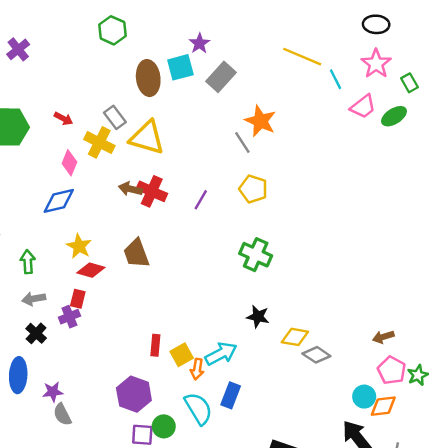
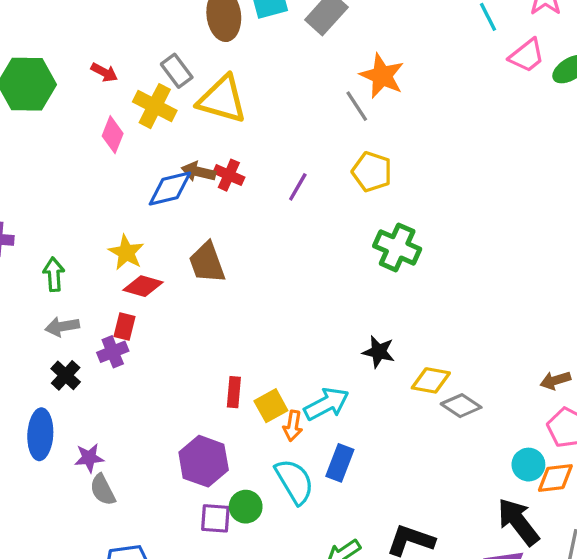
red cross: (152, 191) -> (229, 175), size x0.7
blue diamond: (59, 201) -> (170, 189), moved
green cross: (256, 255) -> (397, 247), moved

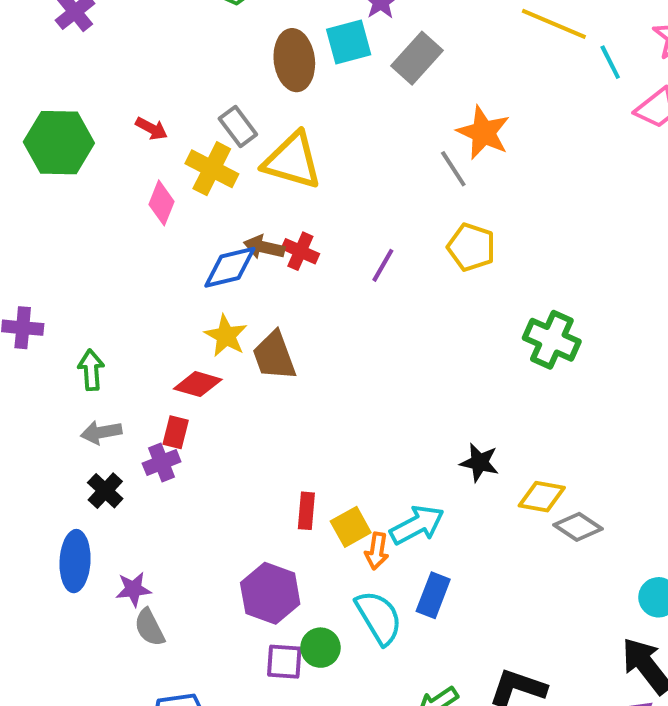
green cross: (397, 247) -> (552, 340), moved
yellow star: (126, 252) -> (226, 336), moved

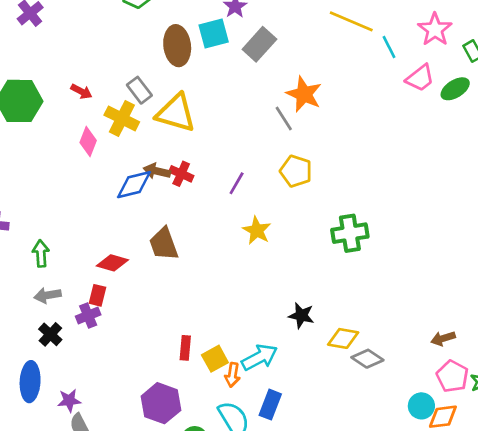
yellow star: (226, 336) -> (257, 230), moved
green cross: (552, 340) -> (350, 233), turned -33

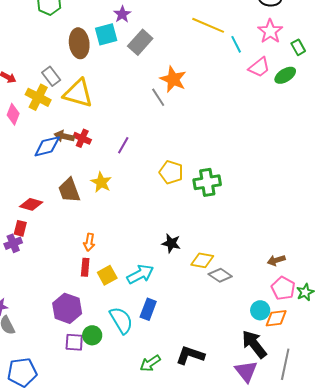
yellow pentagon: (296, 171) -> (171, 172), moved
yellow star: (257, 230) -> (101, 182), moved
orange arrow: (232, 375) -> (89, 242), moved

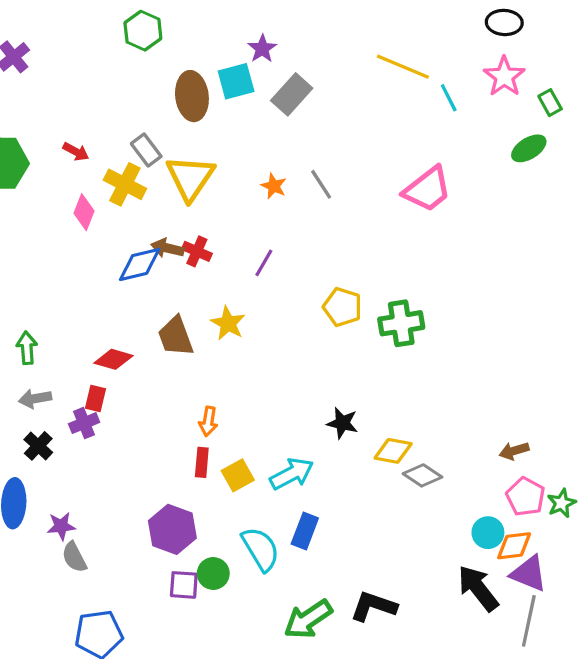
pink trapezoid: (259, 67) -> (427, 189), moved, size x1.4
orange star: (173, 79) -> (274, 186), moved, size x0.6
yellow triangle: (78, 93) -> (190, 178), turned 48
green arrow: (150, 363) -> (308, 619), size x1.4
purple triangle: (246, 371) -> (529, 574), moved, turned -30

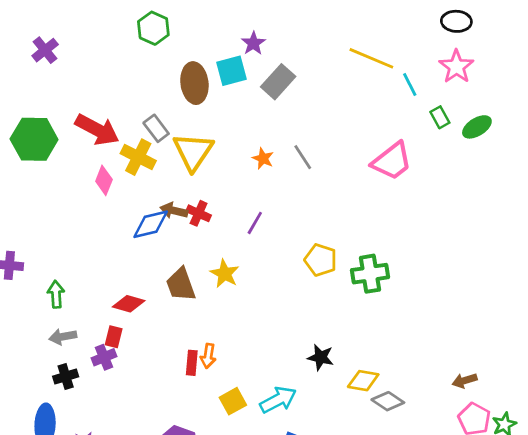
green rectangle: (550, 103) -> (440, 117), moved
red arrow: (76, 152) -> (97, 130), size x2.0
black cross: (38, 446) -> (66, 376), turned 30
red rectangle: (202, 462) -> (192, 363), moved

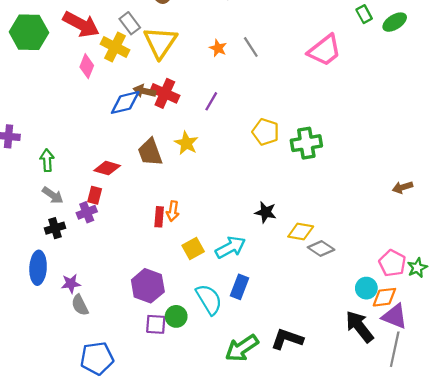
red cross: (199, 213) -> (165, 93), size x1.4
gray arrow: (63, 337) -> (53, 195), turned -135
brown arrow: (465, 381) -> (403, 187), moved

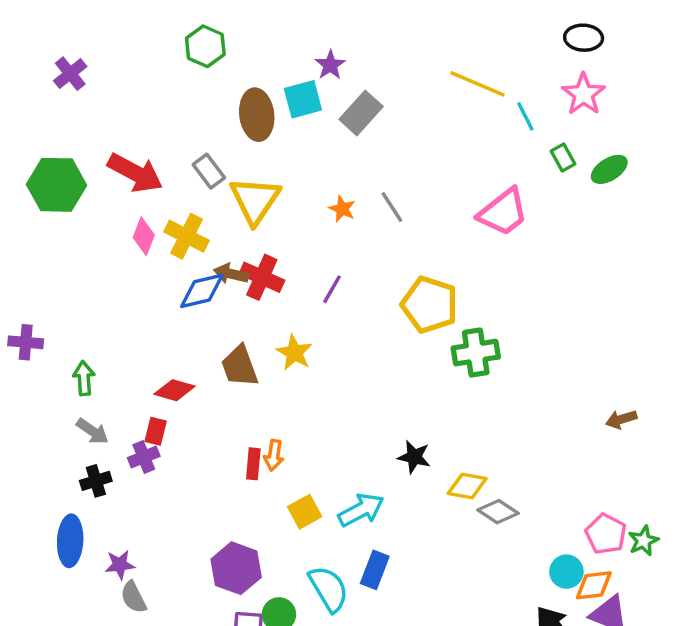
yellow cross: (115, 47) -> (187, 236), moved
yellow pentagon: (266, 132) -> (430, 305), moved, size x1.4

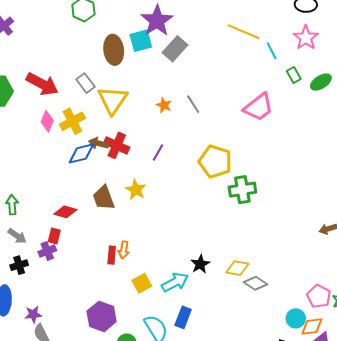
purple star: (330, 65) -> (157, 21), size x1.8
yellow cross: (187, 236) -> (72, 121), turned 35
black star: (414, 457) -> (200, 264), moved, turned 30

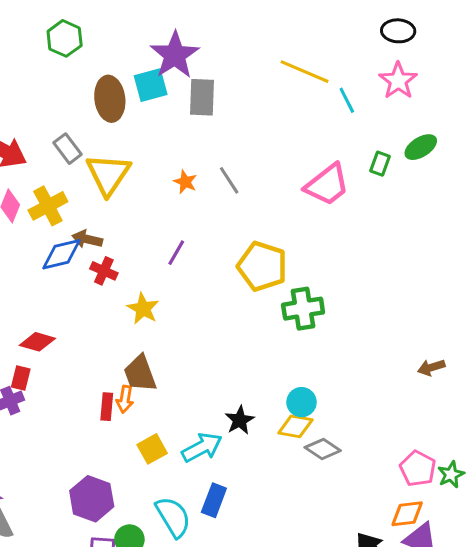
gray rectangle: (175, 49) -> (202, 97), turned -40
green rectangle: (294, 75) -> (380, 164), moved, turned 49
red cross: (117, 145) -> (104, 271), moved, size x0.7
brown trapezoid: (104, 198) -> (140, 373), moved
cyan circle: (296, 318) -> (302, 402), moved

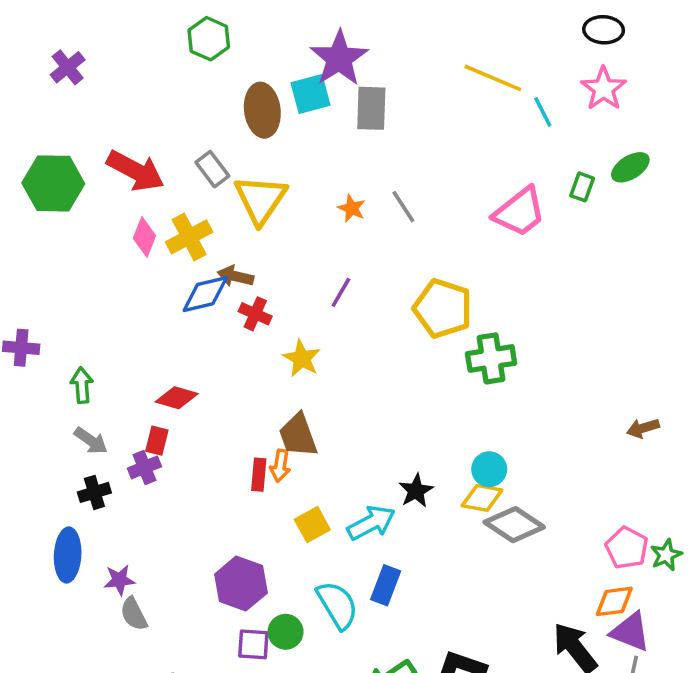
gray diamond: (323, 449) -> (514, 525), size x1.4

